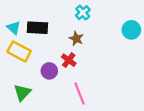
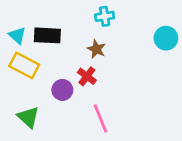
cyan cross: (83, 13) -> (105, 16), turned 32
green triangle: (22, 92) -> (28, 117), turned -30

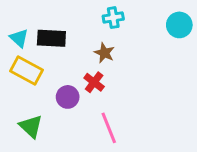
cyan circle: (166, 38) -> (179, 25), moved

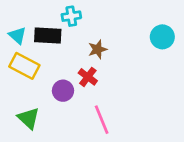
cyan cross: (113, 18) -> (71, 16), moved
cyan circle: (179, 25) -> (162, 37), moved
brown star: (104, 53) -> (97, 49), turned 30

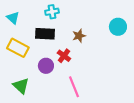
cyan triangle: (17, 35) -> (13, 18), moved
black rectangle: (48, 35) -> (45, 34), moved
brown star: (97, 49) -> (79, 36), moved

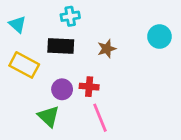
red cross: (64, 56) -> (89, 87), moved, turned -32
green triangle: (21, 86) -> (49, 116), moved

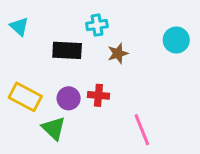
cyan cross: (70, 16) -> (97, 25), moved
yellow rectangle: (24, 65) -> (25, 97), moved
pink line: (100, 118) -> (142, 130), moved

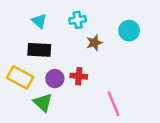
cyan triangle: (19, 27) -> (39, 21), moved
cyan circle: (176, 40) -> (129, 31), moved
black rectangle: (67, 50) -> (39, 50), moved

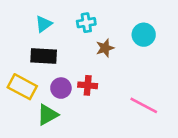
cyan triangle: (39, 21) -> (44, 24), turned 42
green triangle: (43, 103) -> (48, 115), turned 48
pink line: (113, 104) -> (144, 105), moved, turned -40

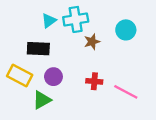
cyan cross: (86, 23) -> (76, 19), size x1.5
cyan triangle: (44, 24) -> (49, 21), moved
red cross: (88, 85) -> (94, 81), moved

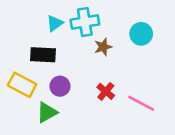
red cross: (94, 81) -> (106, 91), turned 35

